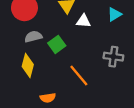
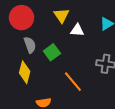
gray semicircle: (33, 37) -> (30, 45), turned 84

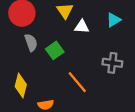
yellow diamond: (25, 72) -> (21, 85), moved

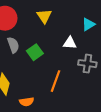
white triangle: (82, 27) -> (70, 43), moved
orange line: (77, 82) -> (55, 81), turned 60

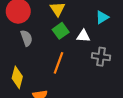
green square: (35, 52) -> (61, 31), moved
orange line: (55, 81) -> (59, 63), moved

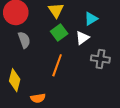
cyan triangle: (102, 17) -> (91, 19), moved
white triangle: (83, 36) -> (82, 38), turned -40

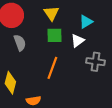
green square: (59, 33) -> (54, 35), turned 35

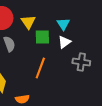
yellow triangle: (51, 13) -> (28, 22), moved
cyan triangle: (86, 22) -> (63, 24), moved, turned -32

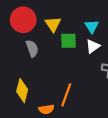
orange line: (40, 68) -> (66, 95), moved

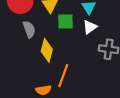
yellow diamond: (22, 90) -> (47, 50), moved

